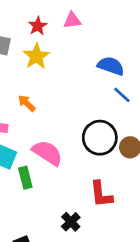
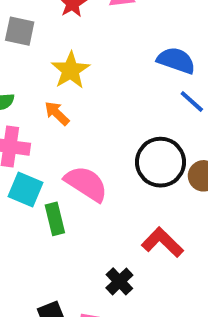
yellow star: (36, 56) -> (71, 70), moved
red L-shape: (101, 194) -> (162, 242), turned 140

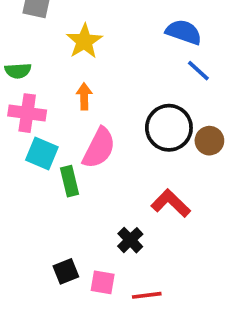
orange arrow: (57, 113) -> (84, 96), moved, turned 45
pink semicircle: (86, 184) -> (99, 148), turned 84

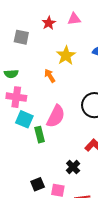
yellow star: (84, 41) -> (66, 55), moved
orange arrow: (84, 96) -> (50, 76), moved, turned -32

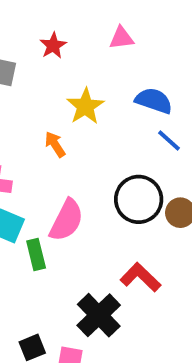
pink triangle: (74, 19) -> (122, 38), moved
black cross: (73, 167) -> (99, 315), size x1.6

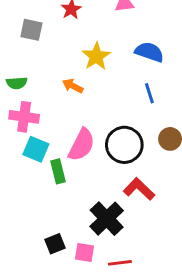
blue line: (169, 141) -> (149, 93), moved, turned 30
orange arrow: (55, 144) -> (73, 86), turned -30
black circle: (139, 199) -> (124, 145), moved

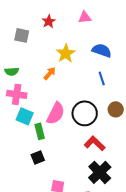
orange arrow: (73, 86) -> (50, 73), turned 104
black cross: (107, 219) -> (100, 172), moved
black square: (55, 244) -> (38, 157), moved

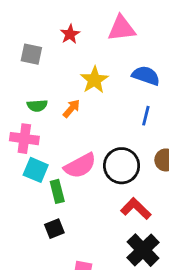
pink triangle: (85, 17) -> (122, 28), size x1.5
green semicircle: (12, 71) -> (37, 106), moved
blue line: (102, 78) -> (146, 116), turned 32
pink semicircle: (56, 113) -> (80, 166), turned 35

